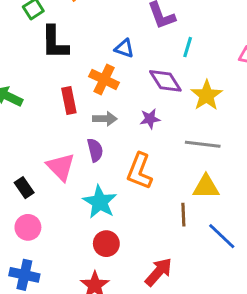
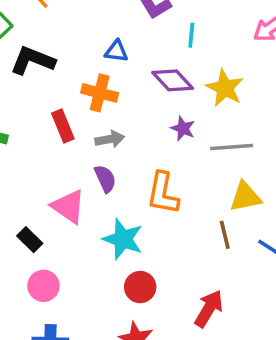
black L-shape: (55, 43) -> (33, 61), turned 123
purple star: (150, 119) -> (183, 128), moved, turned -30

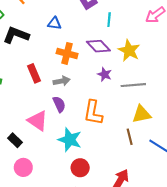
blue triangle: (117, 51) -> (55, 23), moved
orange cross: (100, 93) -> (67, 53), moved

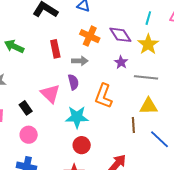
cyan line: (109, 20) -> (148, 18), moved
cyan star: (70, 140) -> (77, 117), turned -30

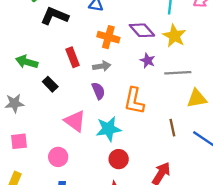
pink triangle: (50, 94) -> (75, 121), moved
yellow triangle: (149, 106) -> (197, 98), moved
black rectangle: (26, 108) -> (50, 84), moved

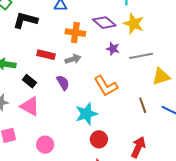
red rectangle: (73, 57) -> (46, 55), turned -48
purple semicircle: (98, 91) -> (63, 83), moved
orange L-shape: (134, 101) -> (106, 86), turned -35
pink triangle: (75, 121) -> (30, 106), moved

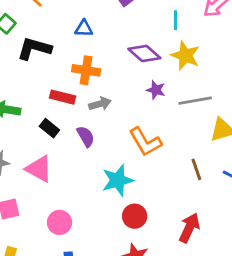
orange cross: (75, 33) -> (86, 70), moved
black rectangle: (29, 81) -> (49, 128), moved

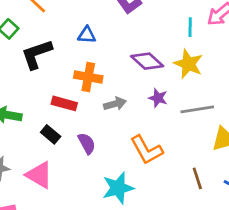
cyan line: (175, 20) -> (190, 27), moved
black L-shape: (34, 49) -> (37, 54), turned -36
gray arrow: (100, 104) -> (115, 104), moved

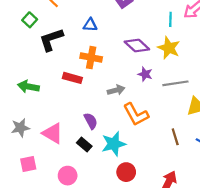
gray arrow: (115, 104) -> (116, 90), moved
black rectangle: (51, 134) -> (84, 144), moved
purple semicircle: (87, 143) -> (91, 121), moved

